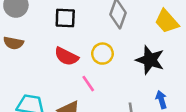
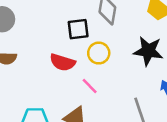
black square: (65, 18) -> (78, 29), moved

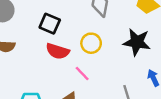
black square: (78, 29) -> (50, 24), moved, turned 30

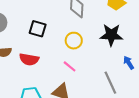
red semicircle: (58, 51) -> (29, 59), moved

